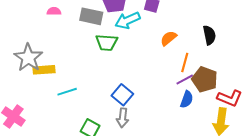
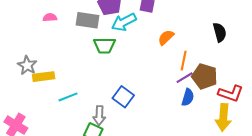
black semicircle: (209, 35) -> (220, 32), moved
gray star: (28, 58) -> (27, 65), size x0.7
gray arrow: (123, 118) -> (99, 115), moved

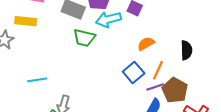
black semicircle: (220, 32) -> (186, 50), moved
yellow rectangle: (44, 77) -> (26, 21), moved
blue square: (123, 97) -> (134, 73), moved

